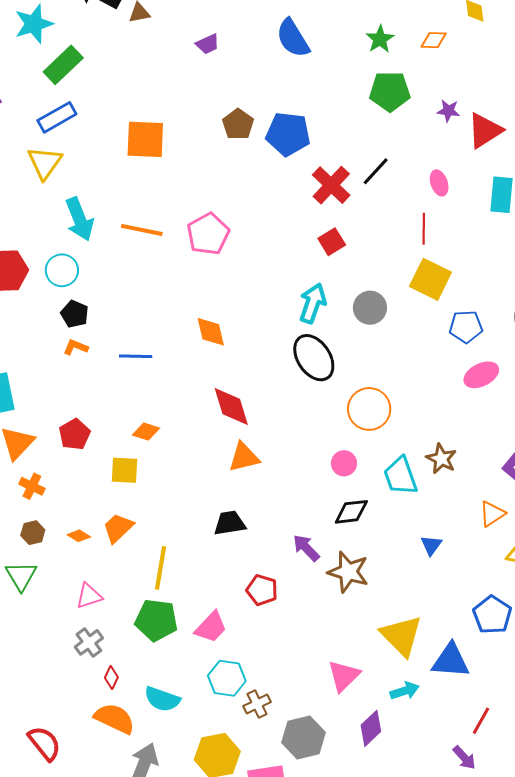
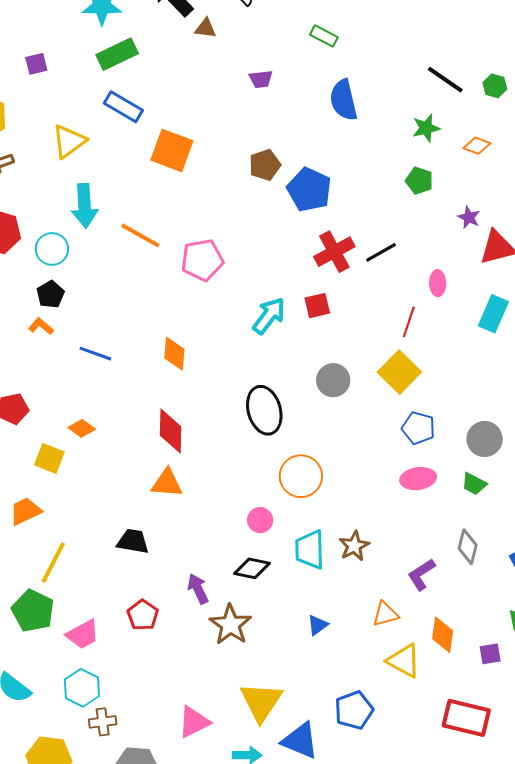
green pentagon: (390, 91) -> (419, 181), size x0.7
blue rectangle: (57, 117) -> (123, 107), moved, turned 42
cyan arrow: (313, 303) -> (269, 316), moved

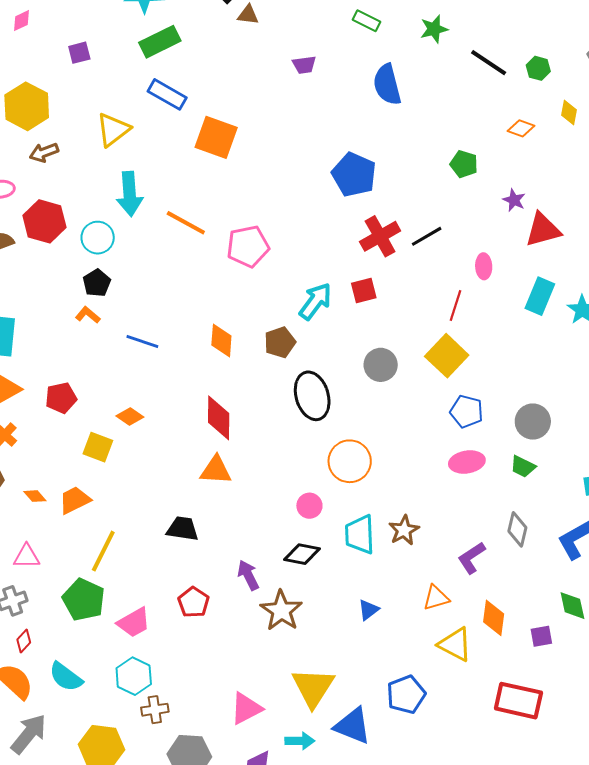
green star: (426, 128) -> (434, 29), moved
brown pentagon: (265, 165) -> (280, 342), moved

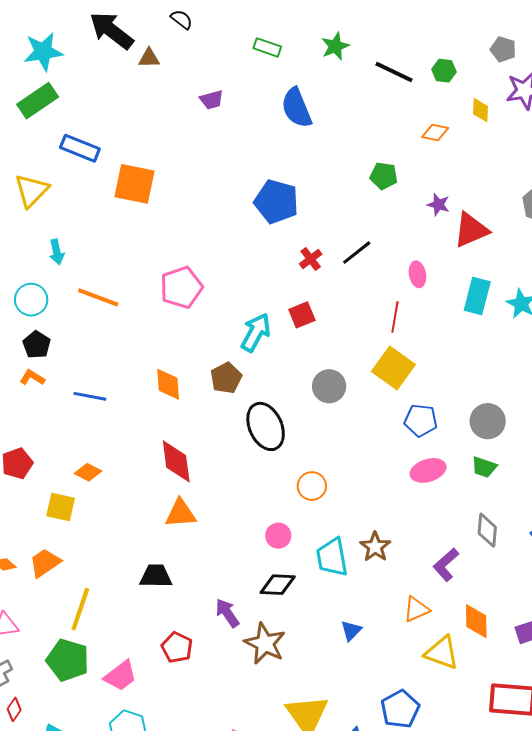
green rectangle: (160, 42) -> (38, 101), moved
cyan arrow: (130, 194) -> (57, 252), size x0.6
orange line: (186, 223) -> (98, 297), moved
red cross: (380, 236) -> (311, 259), size x0.6
orange circle: (350, 461) -> (312, 486), size x0.7

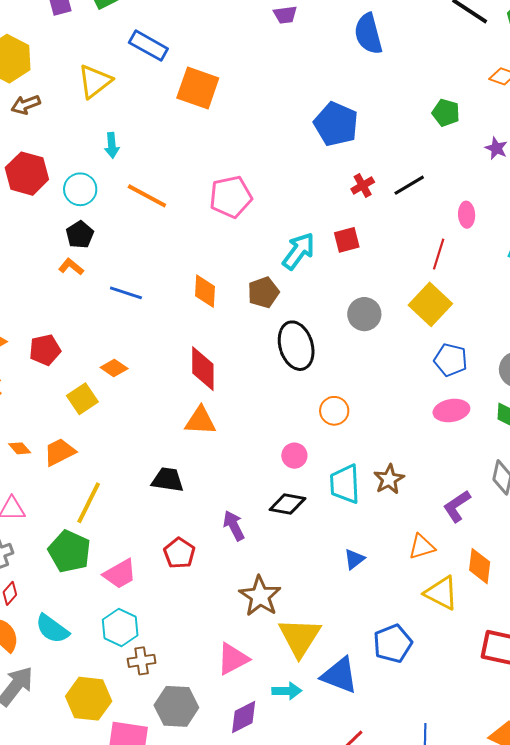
yellow square: (61, 507) -> (82, 399), turned 36
brown star: (265, 643) -> (260, 596), moved

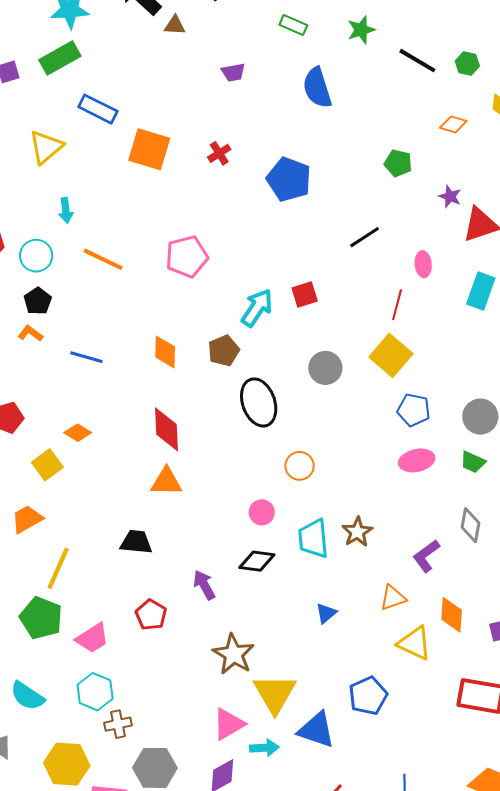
red cross: (363, 186) -> (219, 153), moved
pink triangle: (233, 659) -> (229, 724), moved

